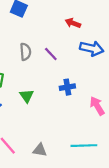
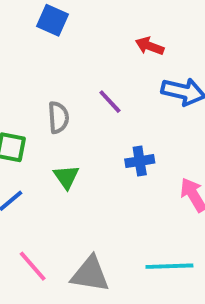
gray semicircle: (25, 52) -> (58, 117), moved
gray triangle: (40, 150) -> (90, 274), size x1.5

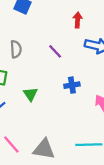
red arrow: (150, 46) -> (78, 20), turned 72
gray semicircle: (58, 117) -> (16, 49), moved

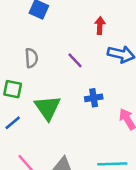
green triangle: (30, 94) -> (48, 108), size x1.6

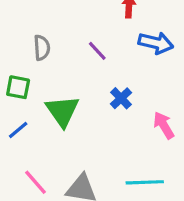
blue cross: (94, 98) -> (121, 98), turned -35

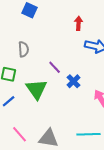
purple line: (97, 51) -> (55, 67), moved

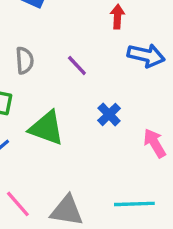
purple line: (55, 67) -> (77, 66), moved
green triangle: (37, 89) -> (47, 128), turned -35

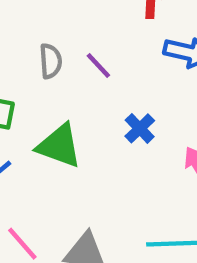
gray semicircle: (25, 60) -> (51, 61), moved

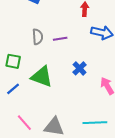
purple line: (98, 65) -> (60, 39), turned -56

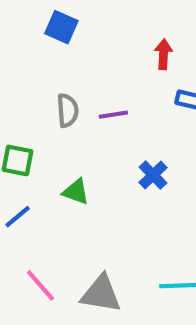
green triangle: (42, 77) -> (76, 192), size x0.6

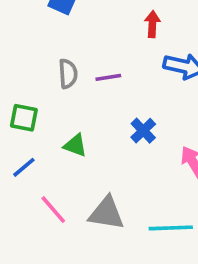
pink line: (40, 285) -> (53, 210), moved
gray triangle: (101, 294) -> (106, 213), moved

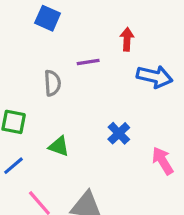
purple line: (108, 77) -> (88, 62), moved

